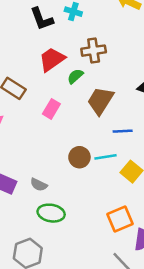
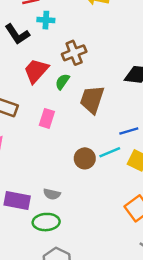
blue line: (123, 131) -> (129, 131), moved
green ellipse: (51, 213) -> (46, 222), moved

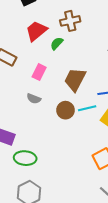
brown trapezoid: (92, 99) -> (75, 79), moved
gray semicircle: (52, 194) -> (34, 99), moved

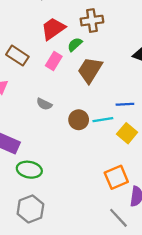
pink rectangle: (39, 72) -> (54, 61), moved
brown trapezoid: (75, 79) -> (90, 70), moved

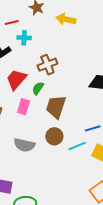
gray semicircle: (44, 104) -> (24, 145), size x1.5
brown circle: (79, 120) -> (54, 136), moved

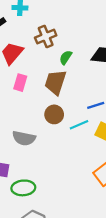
green semicircle: (38, 88) -> (66, 57), moved
gray semicircle: (24, 145) -> (24, 138), moved

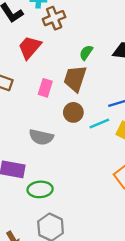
brown cross: (46, 36) -> (54, 18), moved
pink rectangle: (20, 83) -> (45, 88), moved

